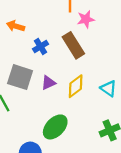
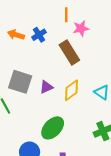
blue cross: (40, 46) -> (39, 35), moved

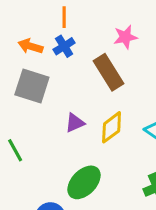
orange line: (66, 15) -> (64, 17), moved
gray square: (20, 82) -> (32, 86), moved

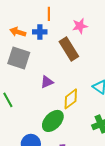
orange line: (64, 17) -> (49, 14), moved
blue cross: (64, 46) -> (40, 32), turned 32
yellow diamond: (112, 127) -> (71, 99), moved

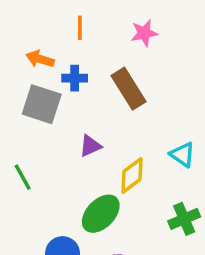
orange line: (49, 14) -> (80, 28), moved
pink star: (80, 26) -> (144, 33), moved
blue cross: (40, 32) -> (75, 78), moved

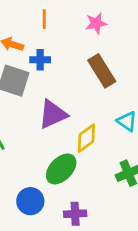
brown rectangle: (129, 89) -> (102, 71), moved
purple triangle: (90, 146) -> (53, 114), size x1.6

